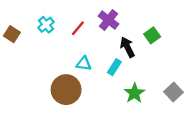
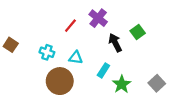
cyan cross: (46, 25) -> (47, 52), moved, turned -32
brown square: (12, 34) -> (11, 45), moved
cyan rectangle: (114, 67) -> (103, 70), moved

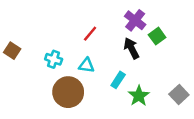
purple cross: (98, 18) -> (135, 20), moved
red line: (70, 26) -> (90, 34), moved

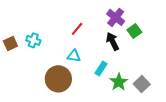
brown square: (12, 51) -> (10, 43), turned 32
cyan cross: (54, 59) -> (33, 40), moved
gray square: (179, 95) -> (142, 84), moved

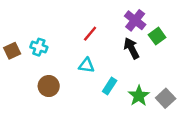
cyan rectangle: (101, 68) -> (110, 86), moved
brown circle: (58, 79) -> (49, 86), moved, size x0.7

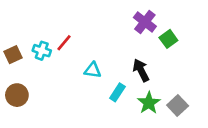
red line: (90, 34) -> (64, 43), moved
black arrow: (131, 48) -> (141, 70), moved
brown circle: (49, 86) -> (17, 95), moved

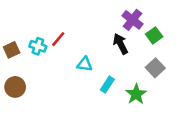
black arrow: (141, 70) -> (121, 44), moved
gray square: (178, 105) -> (155, 68), moved

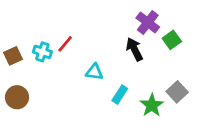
gray square: (155, 68) -> (177, 92), moved

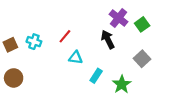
green square: (172, 40) -> (142, 24), moved
red line: (65, 44) -> (65, 36), moved
gray square: (177, 92) -> (142, 59), moved

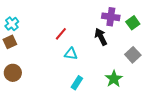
purple cross: (119, 18) -> (111, 17), turned -30
cyan cross: (34, 42) -> (12, 24), moved, turned 32
cyan rectangle: (96, 76) -> (77, 83), moved

